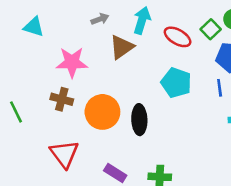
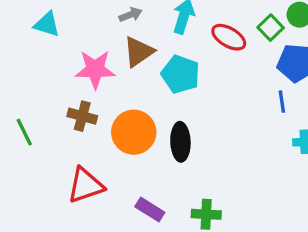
brown triangle: (122, 47) -> (139, 52), moved
cyan pentagon: (176, 83) -> (180, 74), moved
red triangle: (64, 154) -> (85, 185), turned 48

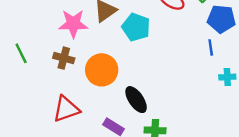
green line: (24, 132) -> (21, 53), moved
black ellipse: (180, 142) -> (136, 100), moved, turned -32

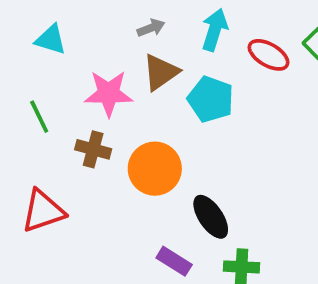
green line: (21, 53) -> (39, 117), moved
red triangle: (66, 109) -> (43, 211), moved

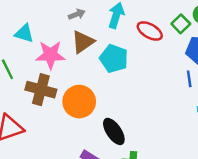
cyan triangle: (51, 39) -> (24, 33), moved
brown cross: (93, 149) -> (41, 90), size x1.4

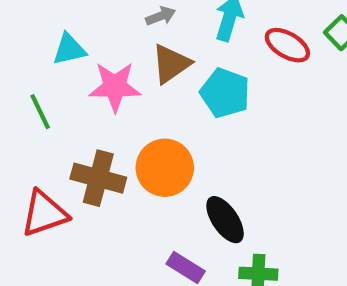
cyan triangle: (24, 33) -> (69, 49), turned -30
brown cross: (41, 90) -> (98, 178), moved

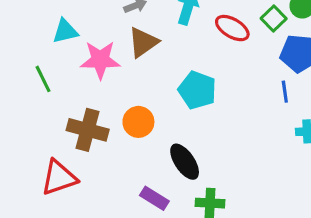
cyan pentagon: (225, 93) -> (197, 90), moved
orange circle: (165, 168) -> (138, 122), size x0.7
red triangle: (44, 213) -> (59, 178), moved

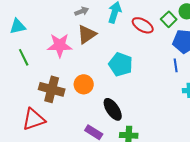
cyan triangle: (65, 31) -> (18, 26), moved

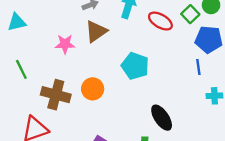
pink star: (60, 45) -> (65, 44), size x0.7
green line: (24, 57) -> (21, 69), moved
black ellipse: (113, 109) -> (162, 118), moved

